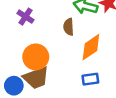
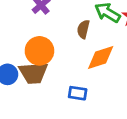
blue rectangle: (90, 79) -> (78, 93), moved

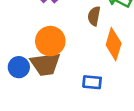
orange diamond: (101, 58) -> (114, 44), turned -52

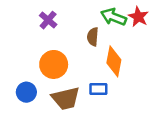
brown trapezoid: (45, 64) -> (66, 98), moved
blue rectangle: (92, 82) -> (98, 89), moved

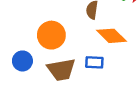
orange diamond: (114, 61) -> (111, 36), turned -60

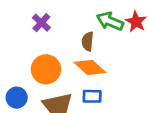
orange diamond: (111, 36) -> (90, 67), moved

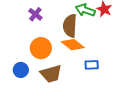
brown semicircle: (88, 41) -> (70, 26), size x1.6
blue rectangle: (92, 96) -> (92, 65), moved

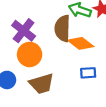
purple cross: (35, 14) -> (24, 31), moved, size x1.5
orange diamond: (73, 45) -> (81, 43), moved

